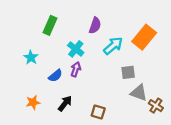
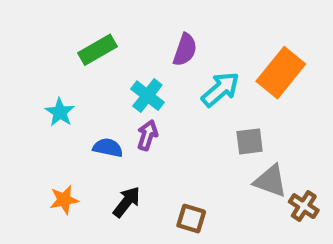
green rectangle: (50, 25) -> (97, 50), turned 36
blue semicircle: (55, 76) -> (108, 148), turned -128

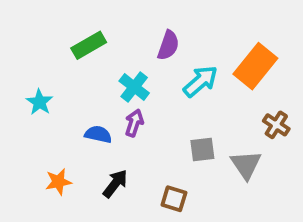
cyan star: (60, 112) -> (39, 102), moved
gray square: (250, 141) -> (202, 149), moved
gray triangle: (270, 181) -> (246, 165), turned 36
brown cross: (304, 206) -> (276, 125), moved

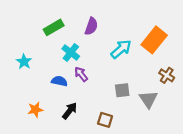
purple semicircle: (168, 45) -> (91, 26), moved
cyan cross: (134, 87) -> (71, 53), moved
purple arrow: (134, 123) -> (81, 74), turned -56

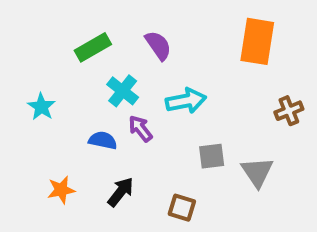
purple semicircle: (91, 26) -> (158, 45), turned -54
orange rectangle: (154, 40) -> (257, 41), moved, turned -30
cyan arrow: (121, 49) -> (186, 101), moved, turned 30
brown cross: (167, 75) -> (289, 111), moved, turned 35

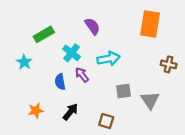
green rectangle: (93, 47) -> (44, 34), moved
brown cross: (289, 111) -> (169, 64), turned 35
blue semicircle: (103, 140) -> (60, 82), turned -112

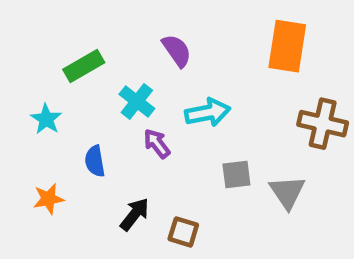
brown cross: (169, 64) -> (323, 124), size x1.5
blue semicircle: (60, 82) -> (95, 161), moved
orange star: (36, 111) -> (48, 199), moved
brown square: (106, 121) -> (183, 232), moved

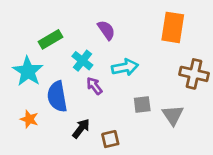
cyan star: (46, 119) -> (28, 71), size x1.6
blue semicircle: (95, 161) -> (57, 97), size x1.6
orange star: (48, 199) -> (29, 119), turned 30
brown square: (183, 232) -> (110, 139), turned -30

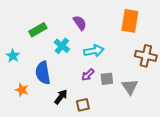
cyan star: (28, 71) -> (13, 56), moved, size x0.6
purple arrow: (94, 86) -> (88, 75), moved, turned -96

